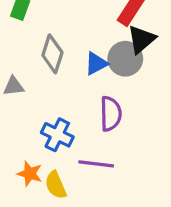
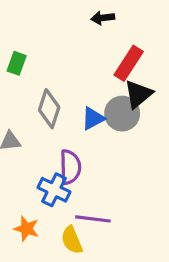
purple semicircle: (111, 114) -> (70, 167), moved
yellow semicircle: (56, 185) -> (72, 240), moved

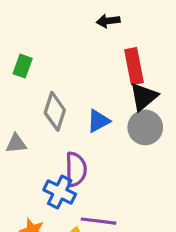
red rectangle: (129, 63) -> (134, 66), turned -44
gray circle: (122, 114) -> (145, 127), moved

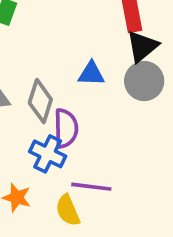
gray diamond: (55, 111) -> (40, 101), moved
blue triangle: (98, 121) -> (91, 74), turned 30

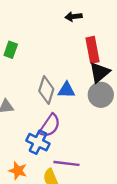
gray diamond: (40, 101) -> (46, 90), moved
purple semicircle: (66, 128) -> (50, 126), turned 35

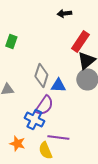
red rectangle: (92, 50) -> (80, 41), turned 45
blue triangle: (66, 90) -> (58, 85), moved

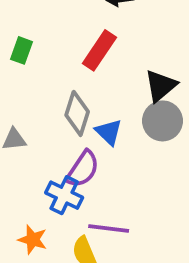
red rectangle: (80, 41) -> (99, 50), moved
blue triangle: (58, 85) -> (109, 132), turned 42

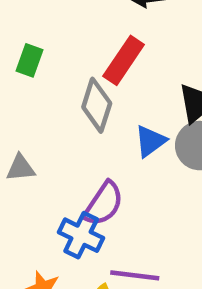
gray diamond: (77, 113) -> (97, 105), moved
blue triangle: (109, 132) -> (150, 141), moved, turned 40

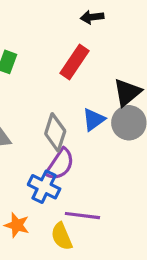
gray diamond: (97, 105) -> (55, 132), moved

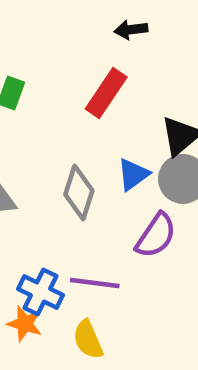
purple semicircle: (60, 164) -> (156, 235), moved
blue cross: (44, 187) -> (40, 292), moved
purple line: (82, 216) -> (95, 283), moved

